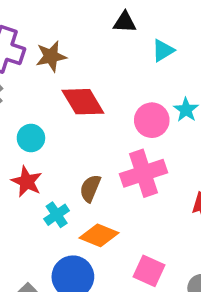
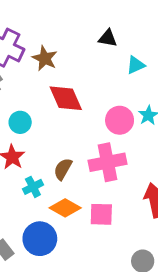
brown star: (51, 56) -> (45, 58), turned 30
pink square: (149, 271) -> (101, 214), moved, turned -30

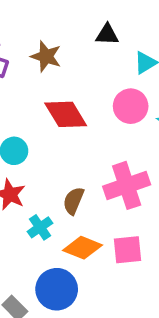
brown star: (45, 58) -> (46, 56), moved
pink circle: (120, 120) -> (131, 106), moved

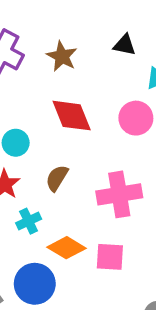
brown semicircle: (74, 201) -> (57, 178), moved

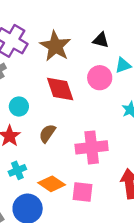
brown star: (62, 56) -> (55, 46), size x1.4
pink circle: (136, 118) -> (100, 78), moved
cyan cross: (29, 221) -> (17, 170), moved

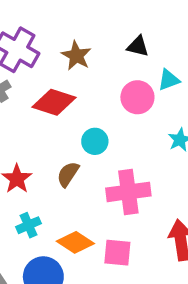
brown star: (55, 46) -> (76, 56), size x0.7
red diamond: (60, 89) -> (54, 102), moved, turned -52
cyan circle: (19, 106) -> (95, 141), moved

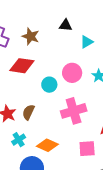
pink circle: (137, 97) -> (72, 73), moved
brown semicircle: (68, 174) -> (28, 112), moved
pink square: (117, 253) -> (87, 149), moved

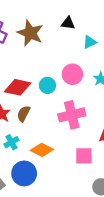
brown star: (31, 36) -> (30, 33), size x1.4
red diamond: (22, 66) -> (18, 87), moved

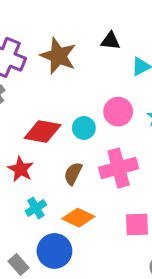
brown semicircle: (24, 114) -> (73, 174), moved

